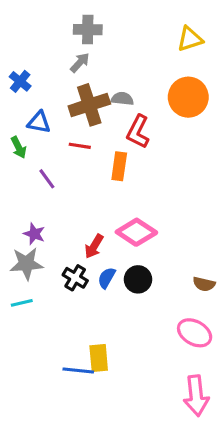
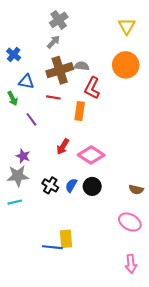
gray cross: (88, 30) -> (59, 20), turned -36
yellow triangle: (190, 39) -> (127, 26), turned -42
red arrow: (94, 246) -> (63, 147), moved
pink arrow: (196, 396) -> (131, 264), size x0.7

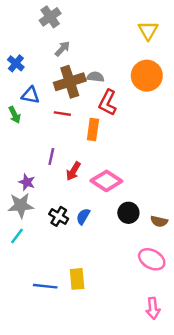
gray cross: (59, 20) -> (50, 17), moved
purple line: (31, 119) -> (51, 156), moved, turned 48
black circle: (92, 186) -> (128, 213), moved
cyan line: (15, 202) -> (17, 236), turned -40
blue line: (52, 247) -> (45, 286), moved

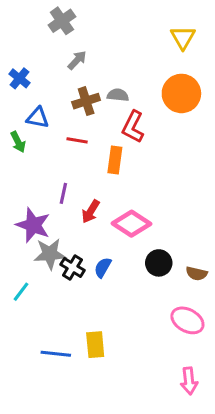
brown cross: (70, 82) -> (86, 101), size x0.7
purple star: (27, 182) -> (33, 225), size x1.6
gray star: (21, 205) -> (50, 254), moved

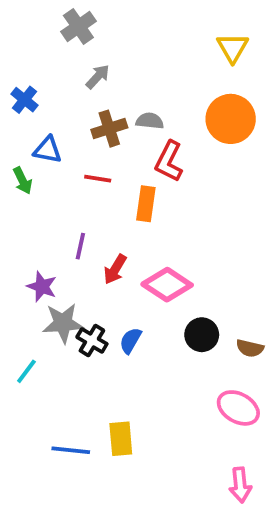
purple star: (33, 225) -> (42, 287), size x0.7

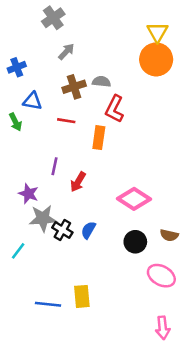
blue cross: (24, 100) -> (17, 67), turned 30
orange circle: (231, 119) -> (156, 59), moved
pink diamond: (167, 285) -> (134, 199), moved
black circle: (202, 335) -> (135, 242), moved

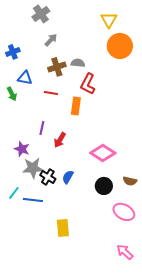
yellow triangle: (157, 32) -> (109, 20), moved
blue line: (48, 304) -> (33, 200), moved
pink arrow: (163, 328) -> (125, 252), turned 138

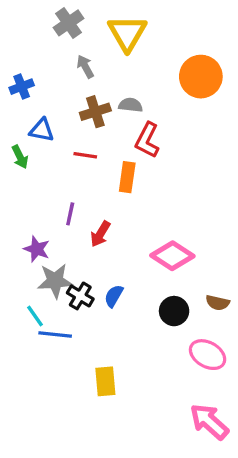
yellow triangle: (109, 20) -> (127, 33), moved, size x1.4
gray arrow: (51, 40) -> (85, 66), turned -72
cyan line: (14, 193) -> (35, 316), moved, turned -72
pink arrow: (125, 252) -> (209, 422), size x1.4

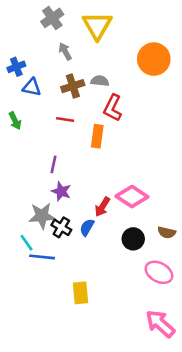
blue triangle: (42, 130) -> (32, 87), moved
red arrow: (100, 234) -> (102, 207), moved
purple star: (37, 249) -> (61, 191), moved

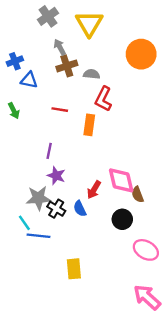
brown cross: (73, 86) -> (67, 66), moved
pink diamond: (132, 197) -> (121, 180), turned 44
blue semicircle: (87, 227) -> (80, 209), turned -56
brown semicircle: (167, 232) -> (138, 194), moved, turned 56

